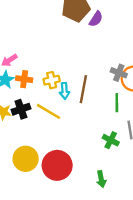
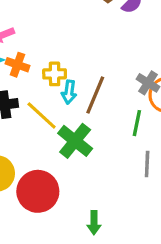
green cross: (111, 140) -> (75, 141), moved, size x1.5

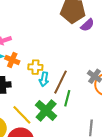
yellow line: (42, 116) -> (22, 115), moved
green line: (137, 123) -> (67, 98), moved

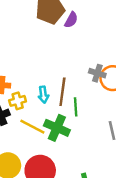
yellow cross: (35, 67) -> (18, 101), moved
yellow line: (22, 115) -> (32, 127), moved

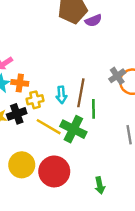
purple semicircle: (71, 20) -> (93, 21), turned 35
gray cross: (97, 73) -> (117, 76), turned 35

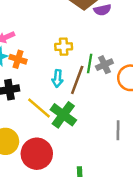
gray cross: (117, 76) -> (104, 65), moved
yellow cross: (35, 100) -> (64, 47), moved
green line: (93, 109) -> (90, 63), moved

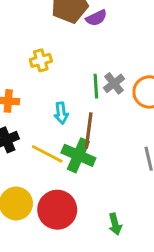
yellow cross: (64, 47) -> (41, 60), moved
brown line: (77, 80) -> (89, 131), moved

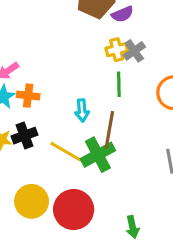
yellow cross: (41, 60) -> (117, 50), moved
gray cross: (114, 83) -> (134, 51), moved
green cross: (78, 155) -> (98, 155), turned 36

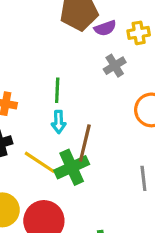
yellow cross: (117, 50) -> (139, 33), moved
green line: (119, 84) -> (57, 90), moved

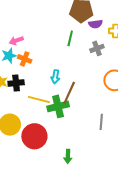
green line: (57, 90) -> (70, 38), moved
yellow line: (40, 162) -> (39, 100), turned -30

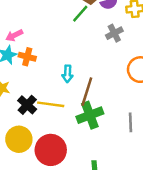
green line: (70, 38) -> (80, 14), moved, turned 35
black cross: (16, 83) -> (27, 105), moved, turned -35
green cross: (58, 106) -> (90, 115), moved

